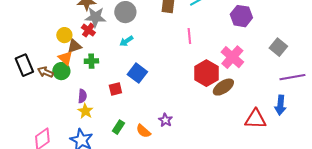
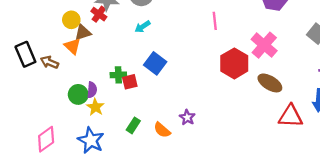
green cross: (91, 61) -> (118, 75), moved
green circle: (61, 71) -> (78, 94), moved
brown ellipse: (223, 87) -> (270, 83), moved, turned 65

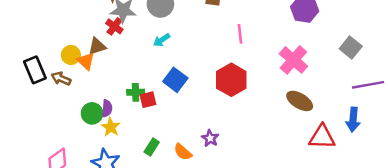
yellow circle: (71, 20) -> (71, 55), moved
red hexagon: (234, 63) -> (231, 80), moved

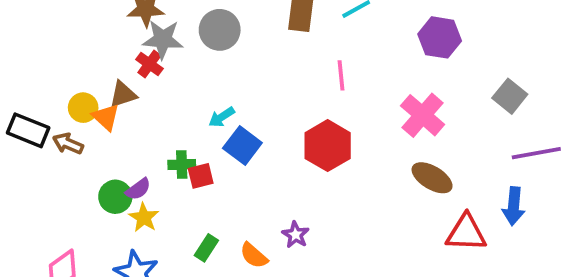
cyan arrow: (162, 40) -> (222, 117), moved
black rectangle: (35, 70) -> (28, 130), turned -45
purple semicircle: (107, 108) -> (138, 189), turned 49

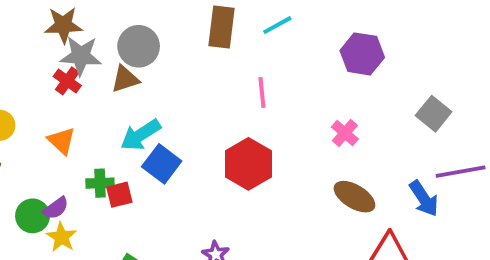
brown triangle: (123, 94) -> (125, 79), moved
pink cross: (423, 115) -> (345, 133), size x0.6
orange triangle: (106, 117) -> (61, 141), moved
cyan arrow: (222, 117) -> (141, 135), size x1.5
blue arrow: (514, 206) -> (424, 199), moved, turned -39

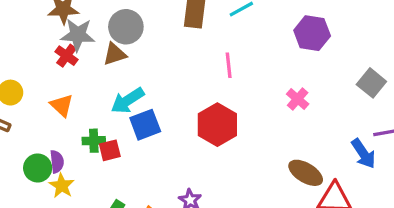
blue square: (162, 164) -> (145, 125), turned 32
brown ellipse: (354, 197) -> (306, 173), moved
purple semicircle: (56, 208) -> (57, 162), turned -60

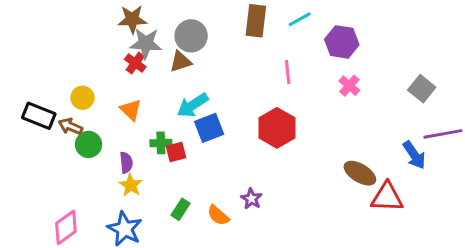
purple hexagon: (312, 33) -> (342, 42), moved
pink cross: (298, 99) -> (349, 86), moved
green circle: (38, 168) -> (89, 144), moved

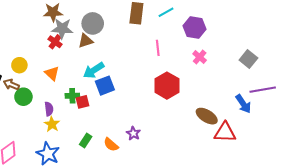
red hexagon: (277, 128) -> (167, 86), moved

